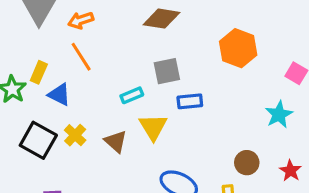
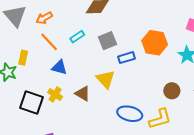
orange hexagon: (238, 48) -> (155, 43), moved
blue triangle: (59, 94) -> (59, 67), moved
cyan rectangle: (132, 95) -> (77, 37), moved

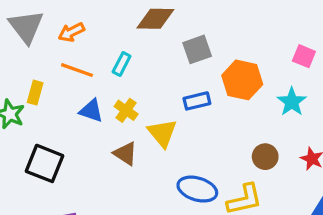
cyan rectangle: (77, 37) -> (122, 64), turned -32
gray square: (108, 41) -> (197, 49), moved
orange line: (49, 42) -> (77, 70), turned -30
yellow cross: (55, 95) -> (126, 110), moved

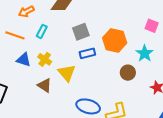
orange arrow: (71, 32) -> (26, 12), moved
gray square: (197, 49) -> (81, 32), moved
brown circle: (265, 157) -> (128, 73), moved

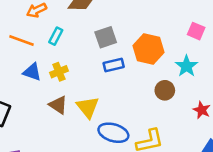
yellow cross: (45, 59) -> (59, 72), turned 32
yellow triangle: (67, 73) -> (88, 107), moved

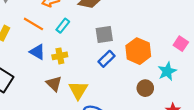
blue rectangle: (114, 65) -> (106, 59), turned -42

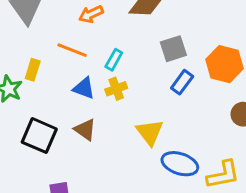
cyan rectangle: (63, 26) -> (114, 60), moved
brown triangle: (54, 84) -> (85, 130), moved

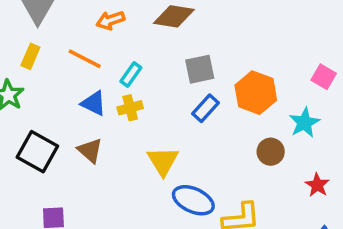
yellow rectangle: (33, 70) -> (30, 56), moved

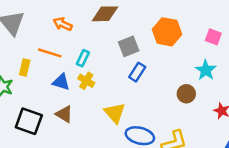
orange arrow: (110, 20) -> (63, 24), turned 54
yellow rectangle: (30, 56) -> (25, 67), moved
orange hexagon: (256, 93) -> (167, 32), moved
yellow cross: (130, 108) -> (86, 81), turned -35

